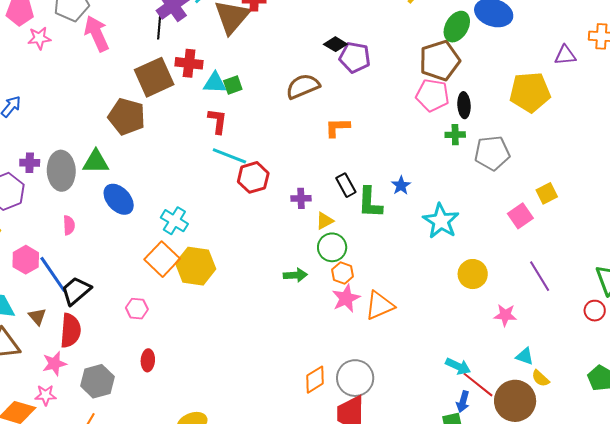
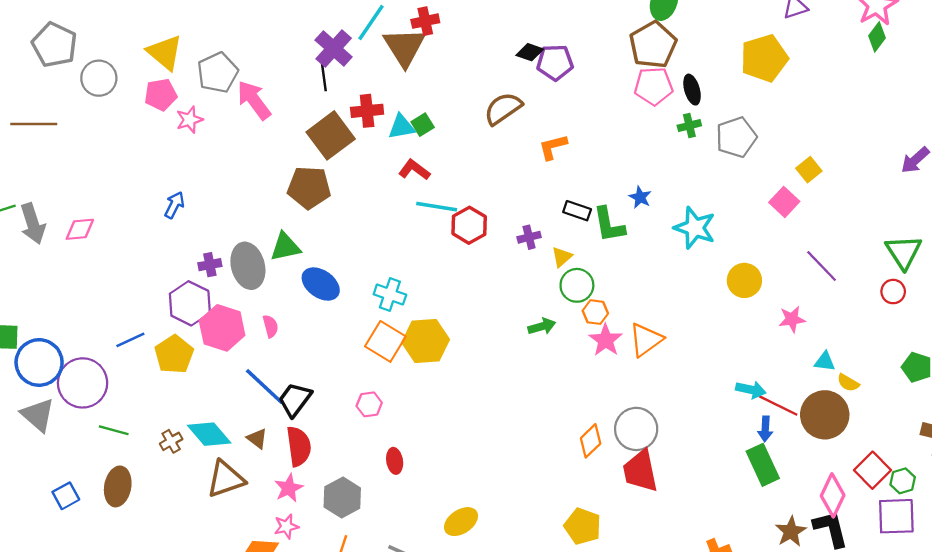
red L-shape: (218, 121) -> (414, 170), turned -48
black rectangle: (346, 185) -> (577, 211), turned -30
pink hexagon: (26, 260) -> (222, 328), moved, size x1.4

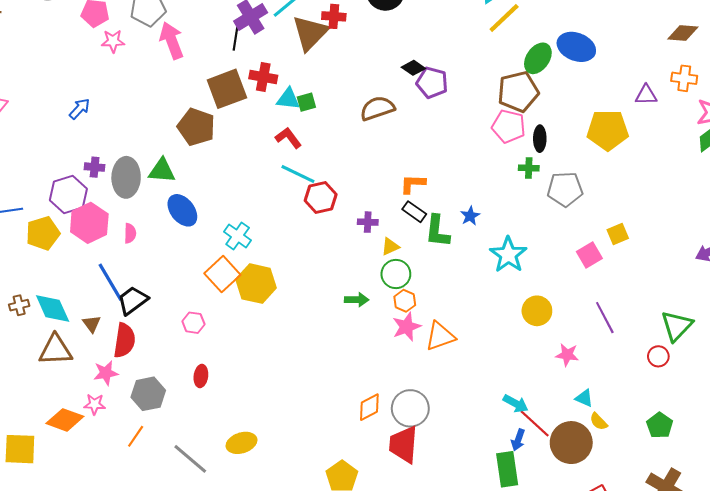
orange L-shape: (553, 147) -> (413, 184), moved

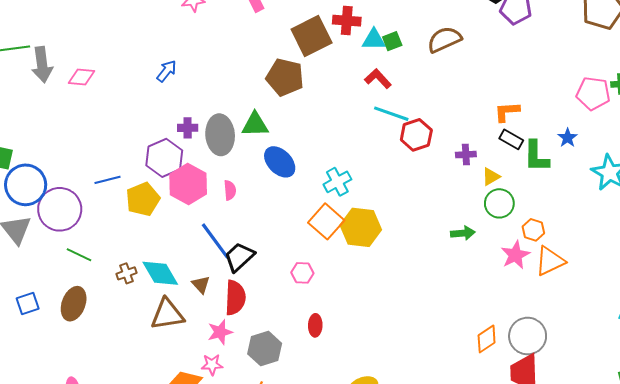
brown semicircle: (377, 108) -> (444, 39), moved
pink pentagon: (509, 126) -> (593, 93), moved
cyan cross: (238, 236) -> (337, 182), turned 32
orange hexagon: (405, 301) -> (533, 230), moved

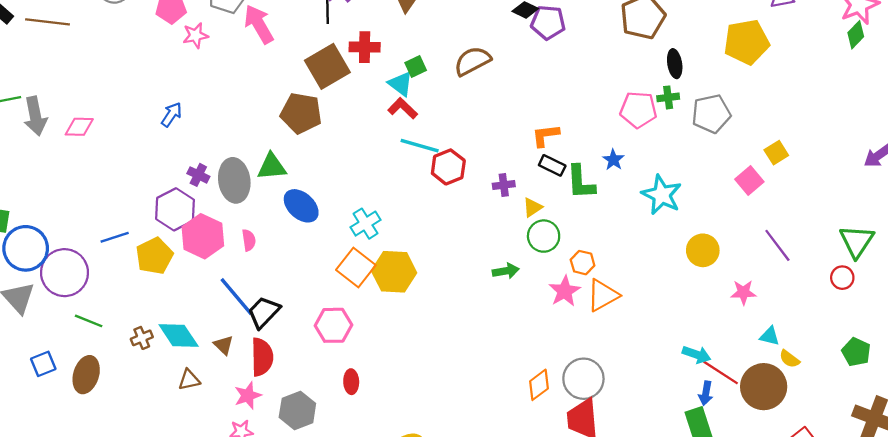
cyan triangle: (374, 40) -> (401, 84), moved, turned 40
purple cross: (188, 128) -> (198, 175), turned 30
pink hexagon: (302, 273) -> (333, 325), size x1.5
blue square: (28, 304) -> (43, 364), moved
brown triangle: (167, 314) -> (189, 380), size x0.6

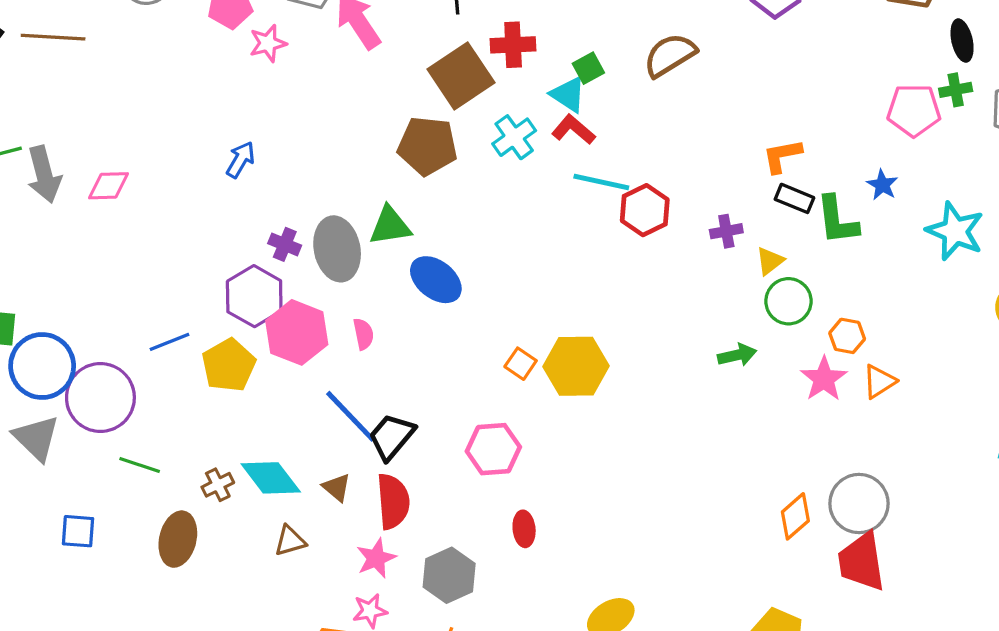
cyan cross: (365, 224) -> (514, 137), moved
orange square: (356, 268) -> (521, 364), size x0.6
orange triangle: (603, 295) -> (879, 381), size x0.7
blue square: (43, 364) -> (78, 531), turned 30
brown ellipse: (86, 375) -> (178, 539), moved

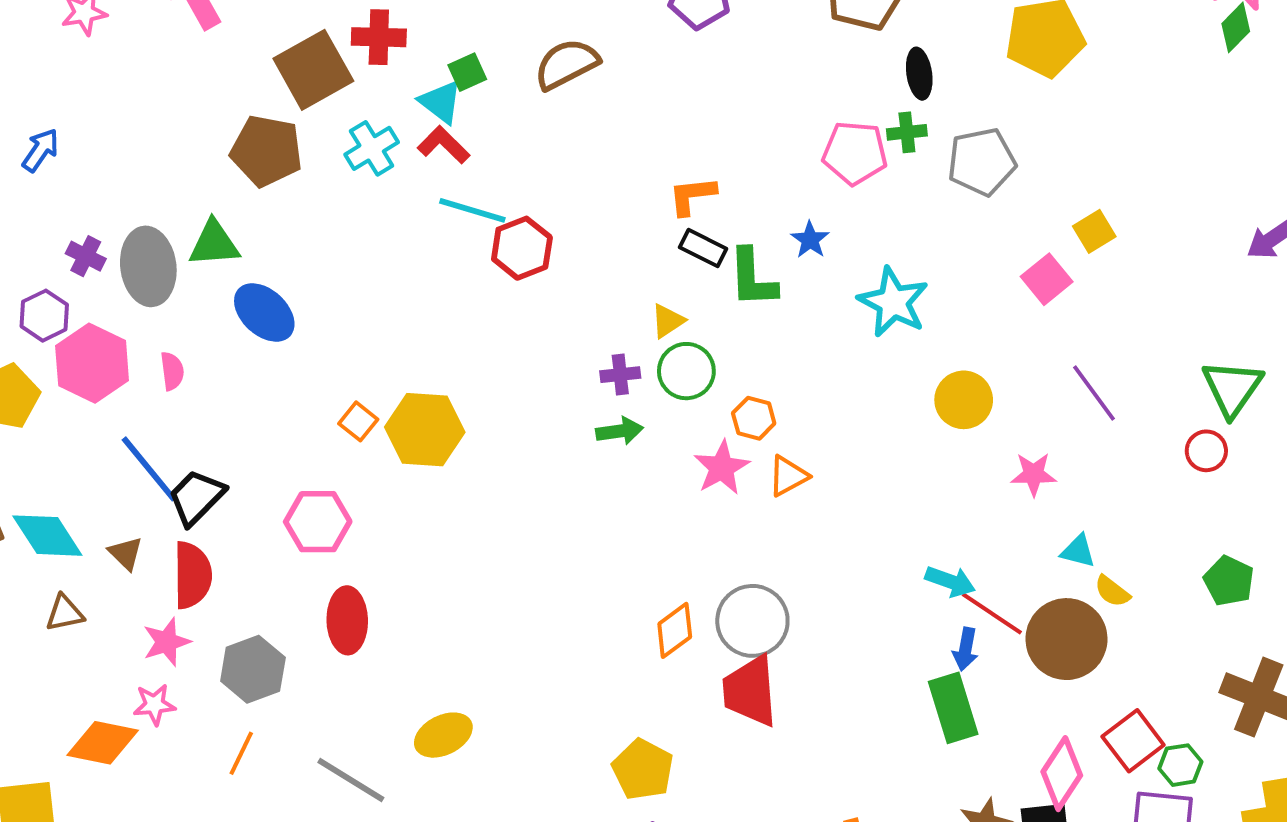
purple cross: (726, 231) -> (620, 375), moved
purple hexagon: (254, 296) -> (44, 316), size x0.7
red ellipse: (524, 529) -> (347, 620), size x1.5

